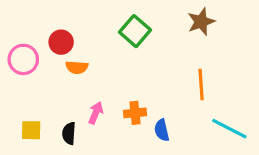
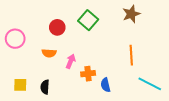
red circle: (61, 42) -> (57, 27), moved
orange semicircle: (77, 67) -> (49, 53), moved
pink arrow: (96, 113) -> (71, 61), moved

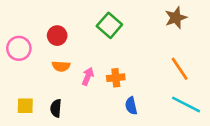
brown star: (131, 14) -> (176, 18), moved
red circle: (57, 27) -> (57, 36), moved
orange line: (131, 55) -> (180, 69), moved, turned -30
orange cross: (88, 74) -> (116, 78), moved

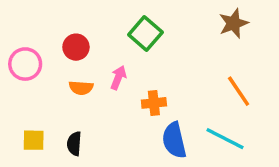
pink arrow: (88, 76) -> (118, 78), moved
cyan line: (186, 104) -> (225, 139), moved
blue semicircle: (131, 106) -> (174, 140), size x1.5

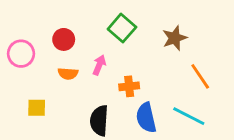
brown star: (233, 23) -> (175, 38), moved
yellow square: (34, 140) -> (37, 108), moved
black semicircle: (74, 144) -> (99, 120), moved, size x1.5

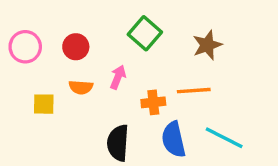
pink circle: (21, 54) -> (25, 47), moved
orange line: (200, 76) -> (194, 91), moved, turned -60
yellow square: (37, 108) -> (44, 104), moved

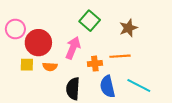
red circle: (76, 47) -> (38, 43), moved, size x1.6
pink arrow: (118, 77) -> (73, 48), size x1.5
orange semicircle: (81, 87) -> (50, 67), moved

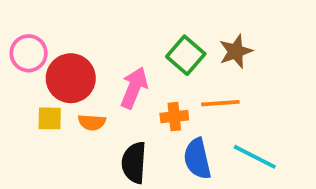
green square: (90, 21) -> (186, 55), moved

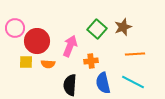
orange line: (220, 103) -> (135, 54), moved

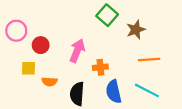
green square: (97, 29) -> (107, 15), moved
red circle: (37, 41) -> (41, 45), size x0.6
orange semicircle: (48, 64) -> (49, 82), moved

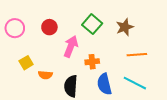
green square: (107, 15) -> (92, 24), moved
red circle: (41, 45) -> (49, 27), moved
yellow square: (28, 68) -> (26, 63), turned -32

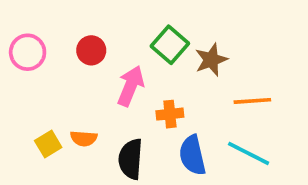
brown star: (125, 27) -> (211, 60), moved
yellow square: (26, 63) -> (48, 144), moved

